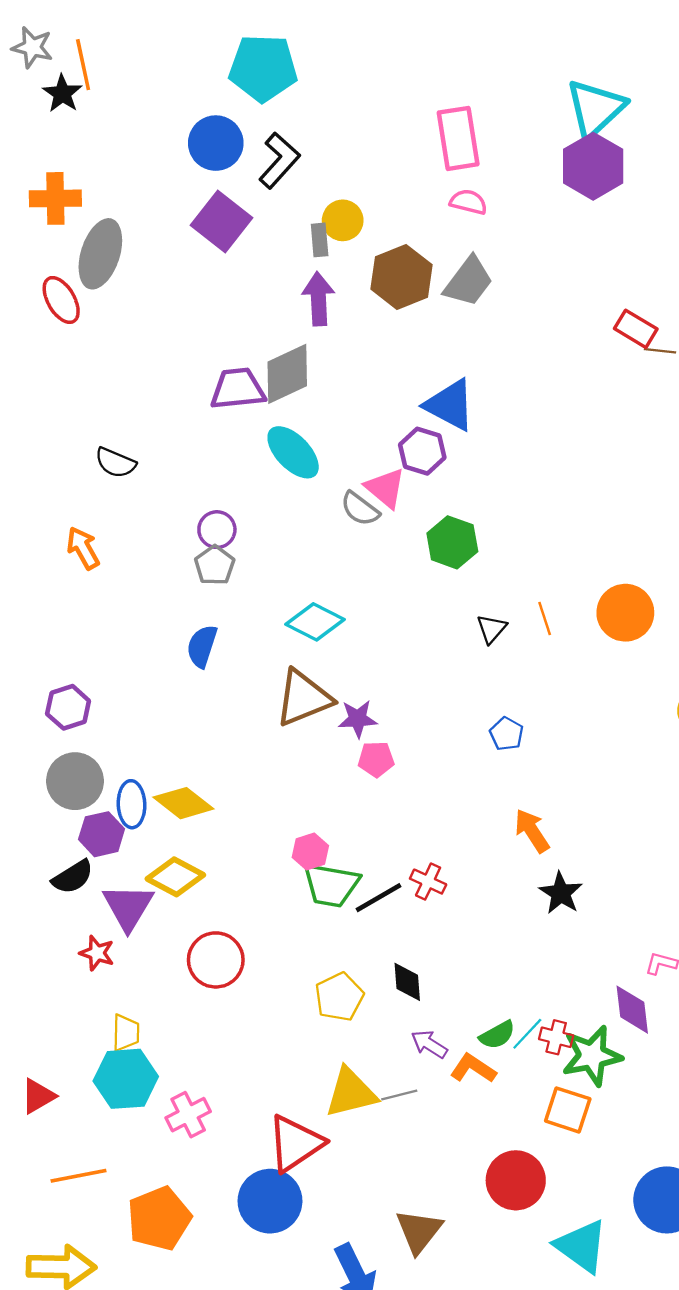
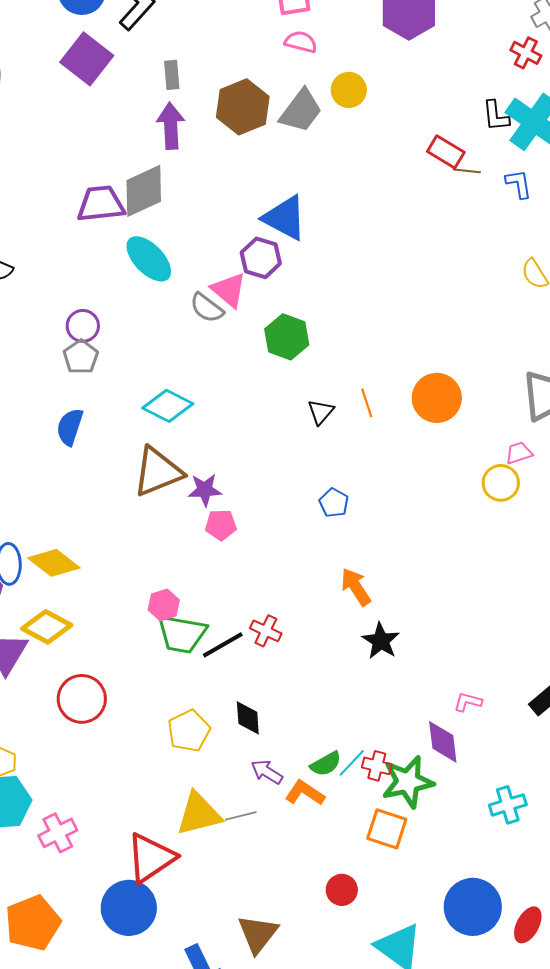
yellow circle: (343, 220) -> (349, 90), moved
red circle: (516, 1180) -> (342, 890), size x0.6

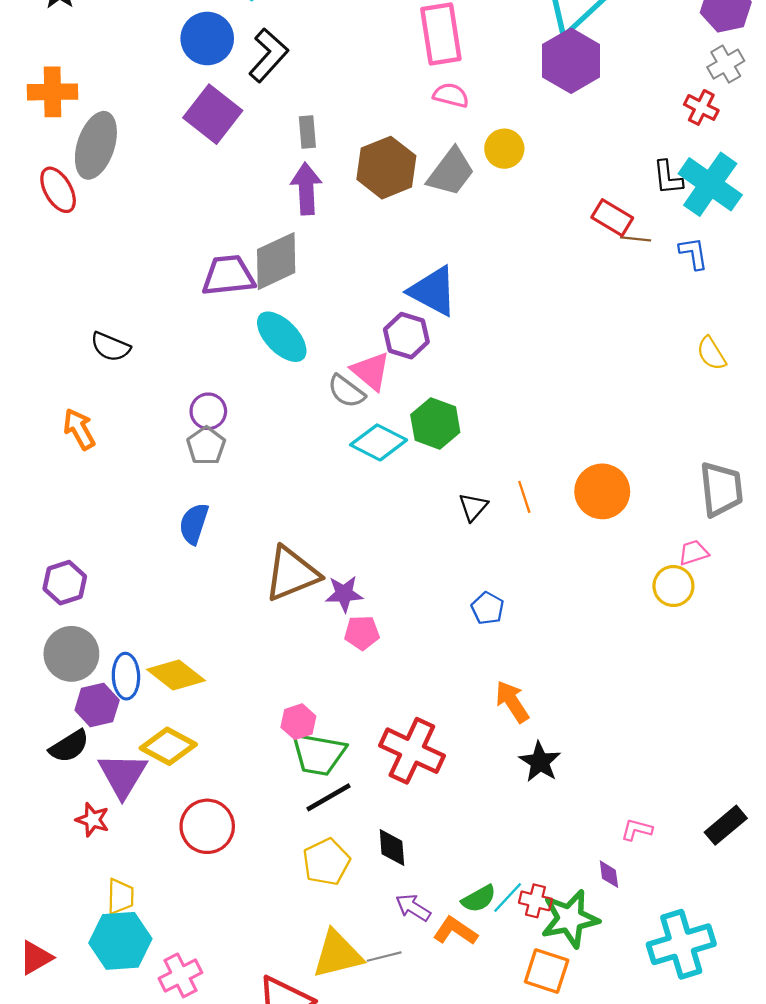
cyan diamond: (168, 406) -> (379, 442), moved
red cross: (266, 631) -> (412, 751), size x1.8
black line: (223, 645) -> (328, 797), moved
purple diamond: (443, 742) -> (609, 874), size x0.6
cyan cross: (508, 805) -> (681, 944), size x1.6

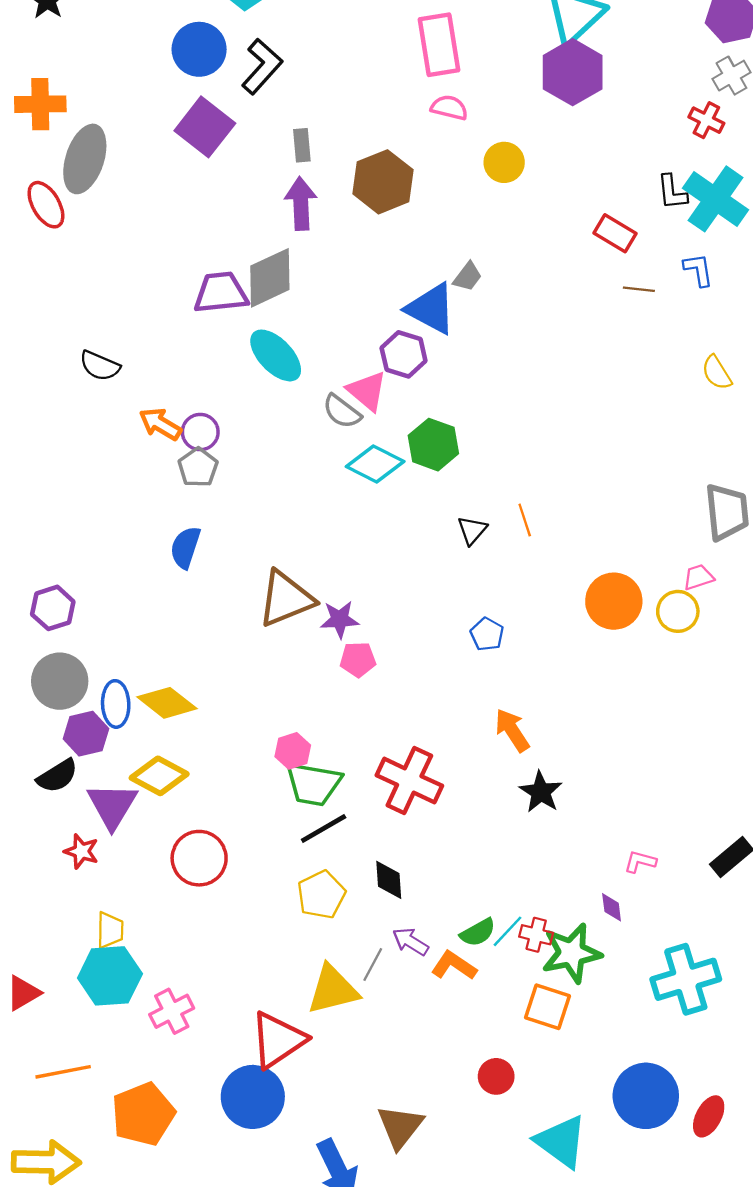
gray trapezoid: (451, 172) -> (468, 277), moved, size x0.6
brown line: (636, 239) -> (639, 289), moved
orange arrow: (79, 429) -> (160, 424), moved, turned -30
orange circle: (602, 491) -> (614, 601), moved
gray line: (384, 957) -> (373, 964), moved, turned -48

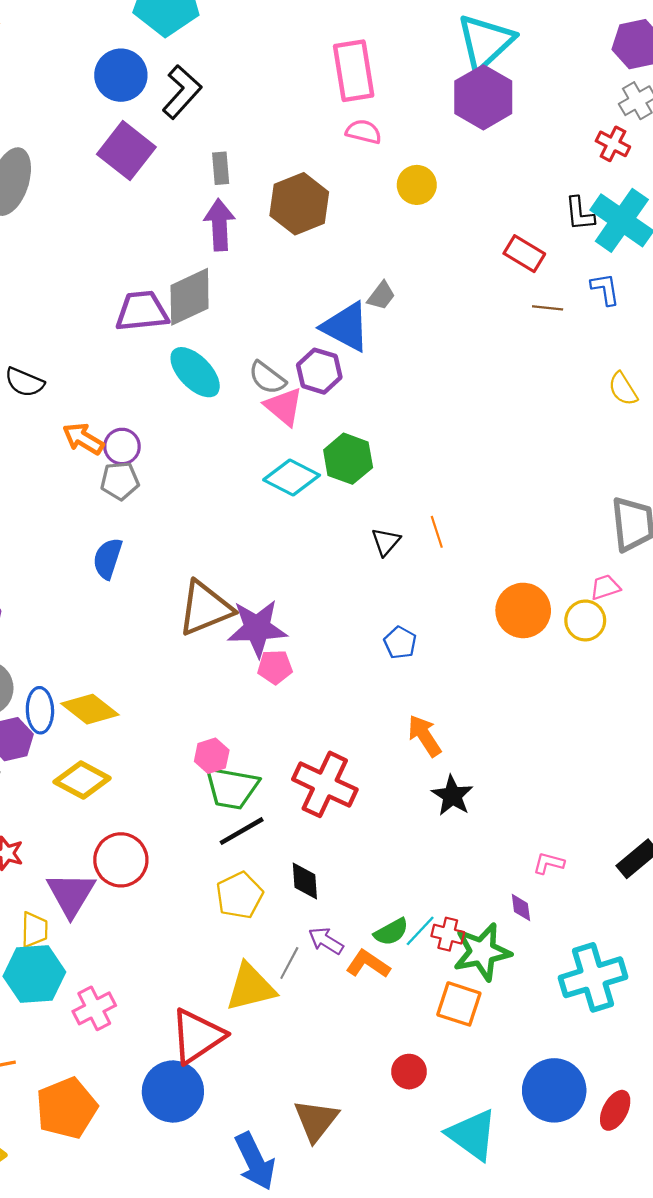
gray semicircle: (342, 411) -> (267, 378), moved
gray pentagon: (198, 467) -> (120, 481), turned 30
purple star: (340, 619) -> (257, 628), size x1.6
purple triangle: (112, 806) -> (71, 894), moved

